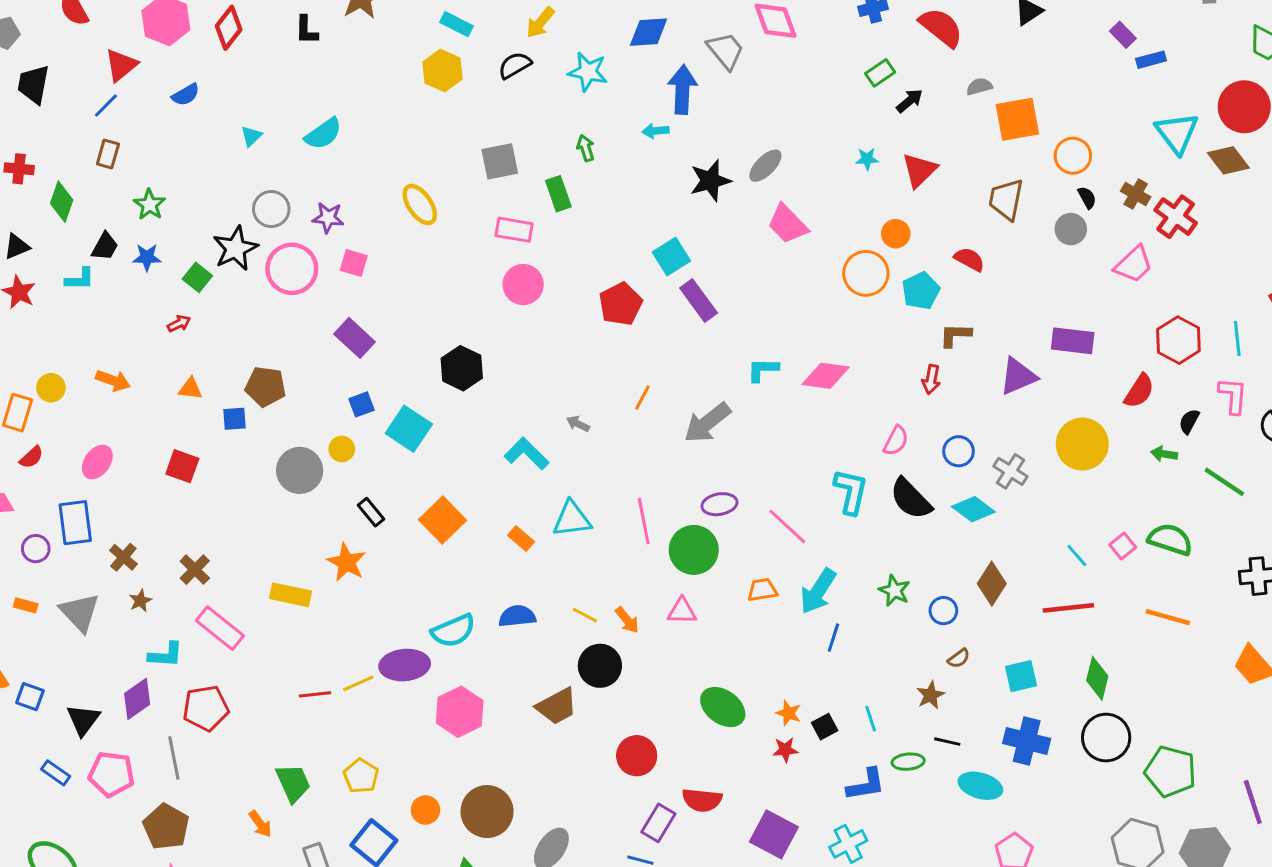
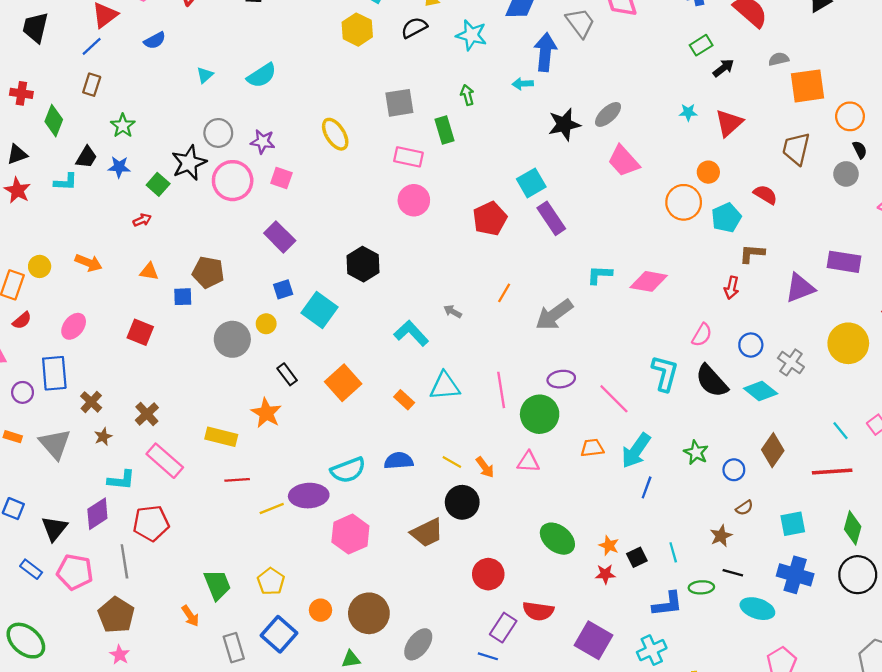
red line: (315, 694) -> (237, 480), moved

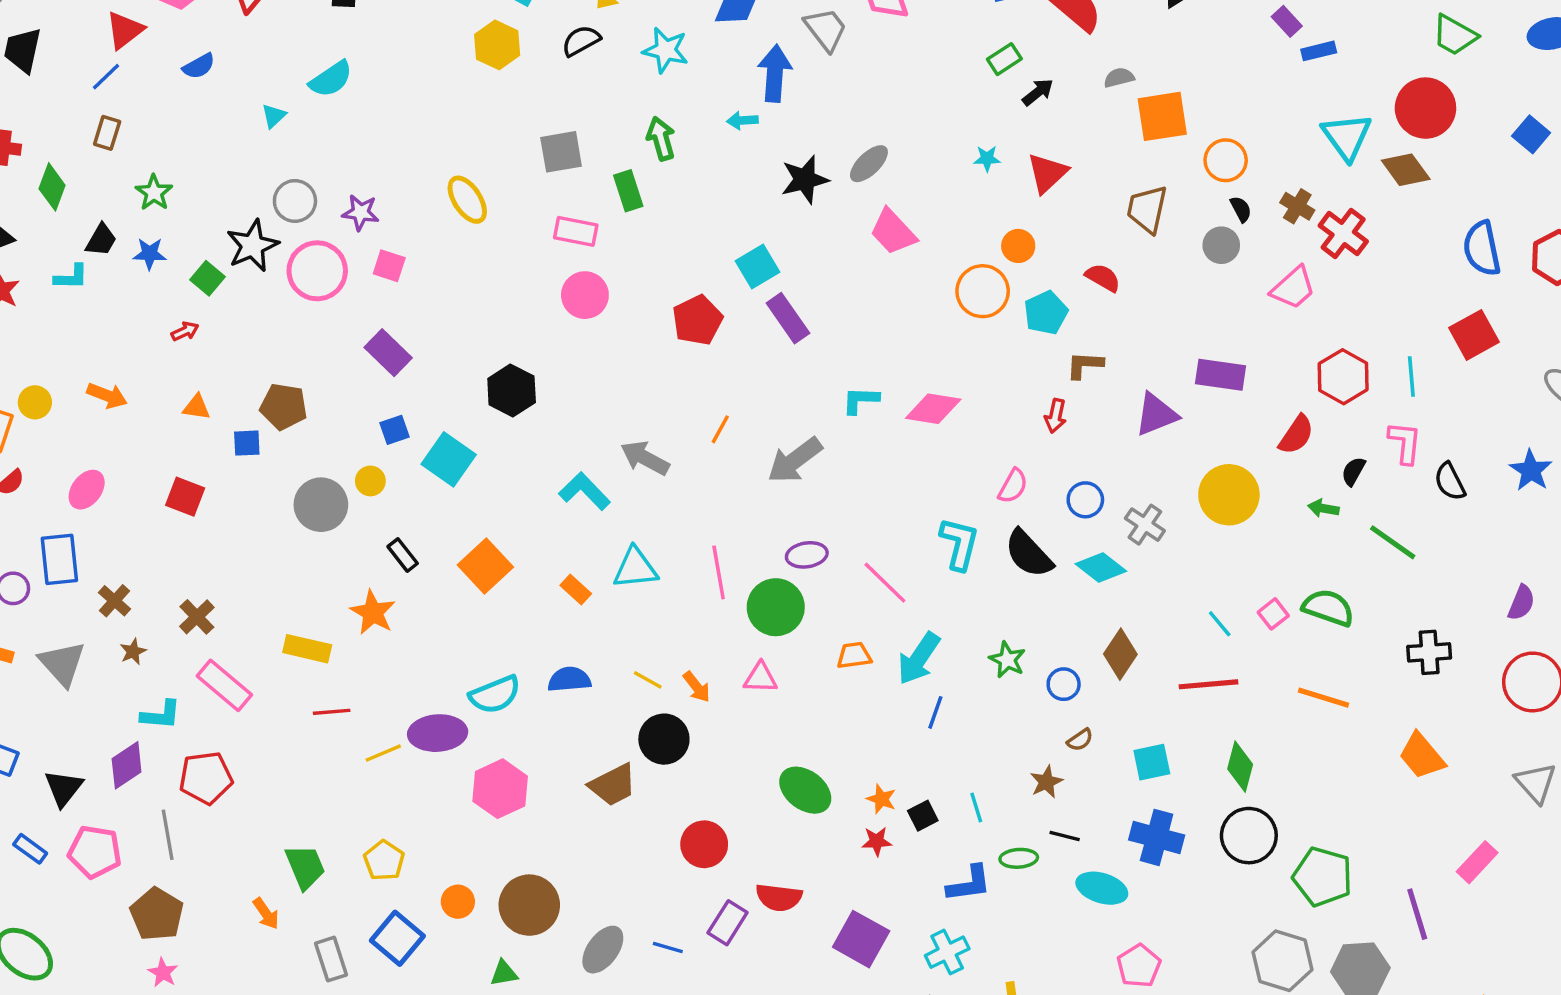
cyan semicircle: (262, 75) -> (331, 79), moved
green arrow: (467, 95) -> (661, 139), size x1.4
gray arrow: (453, 311) -> (645, 458), size x1.8
blue line: (488, 656) -> (668, 947), moved

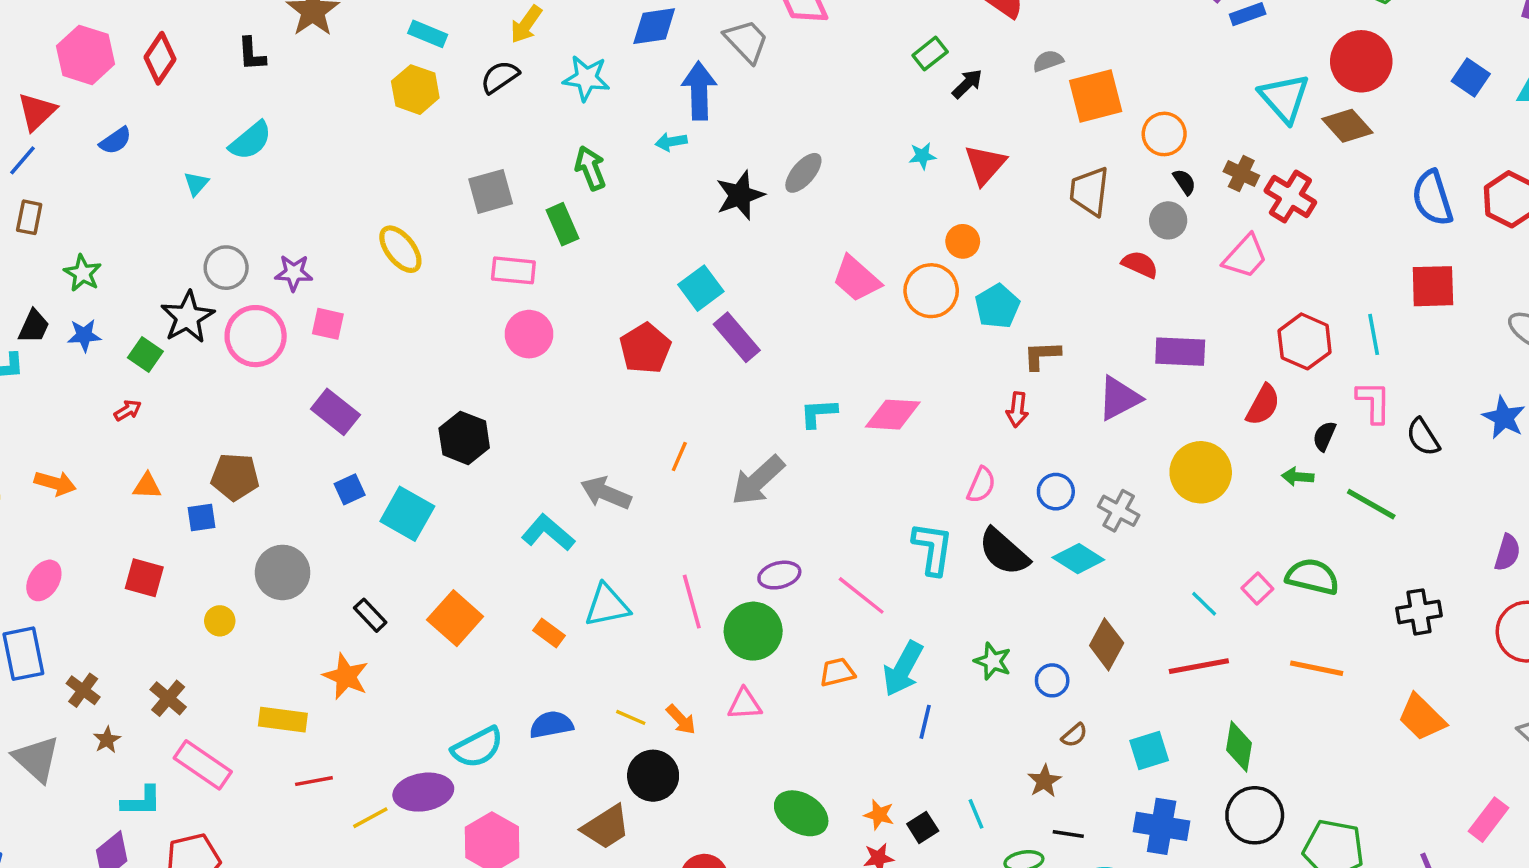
pink trapezoid: (893, 232) -> (856, 279), moved
red semicircle: (1103, 278) -> (1140, 264), moved
red square: (1474, 335) -> (1433, 286), turned 33
yellow circle: (370, 481) -> (220, 621), moved

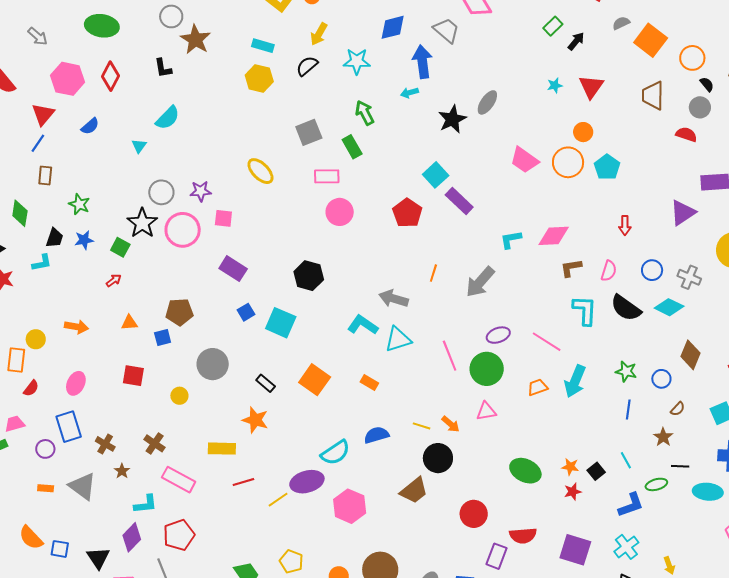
orange square: (1096, 96) -> (651, 40), turned -32
brown L-shape: (1042, 355) -> (571, 268), moved
cyan triangle: (607, 606) -> (398, 339), moved
blue line: (925, 722) -> (628, 410), moved

